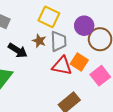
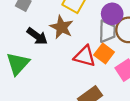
brown star: (39, 41) -> (62, 27), size x1.5
gray trapezoid: (58, 41) -> (107, 31), moved

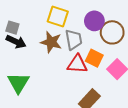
gray trapezoid: (107, 31) -> (74, 40), moved
black arrow: (37, 36) -> (16, 42), moved

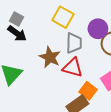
brown star: (51, 42) -> (50, 57), moved
orange square: (94, 58) -> (88, 91), moved

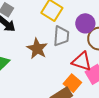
red triangle: (73, 68) -> (82, 61), moved

